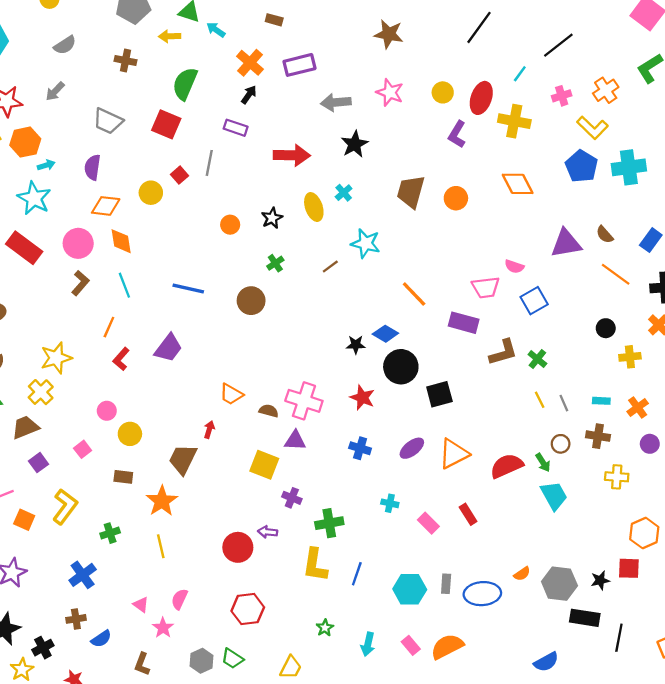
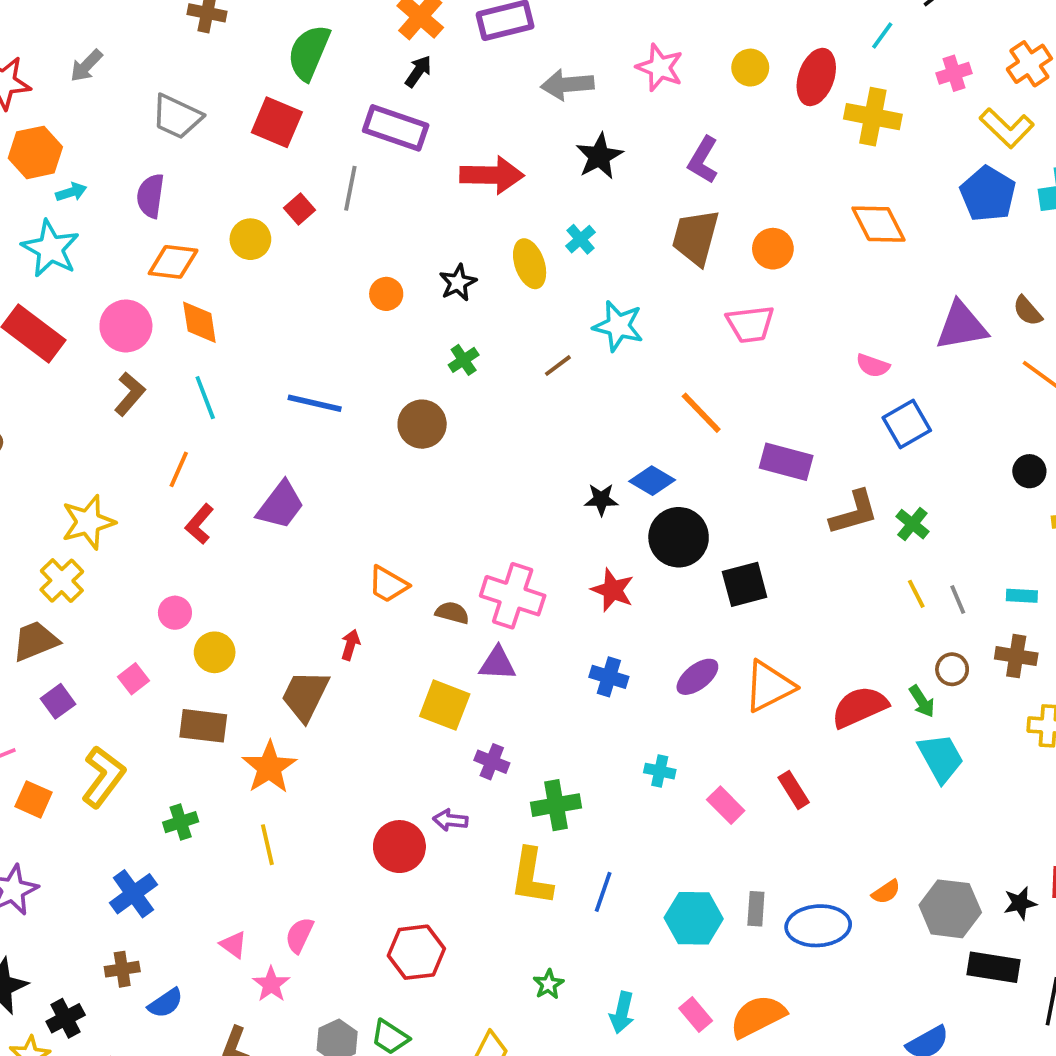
purple rectangle: (236, 128) -> (396, 128), size x1.5
purple L-shape: (457, 134) -> (703, 160), moved
pink trapezoid: (486, 287) -> (750, 324), moved
brown rectangle: (123, 477) -> (203, 726), size x1.4

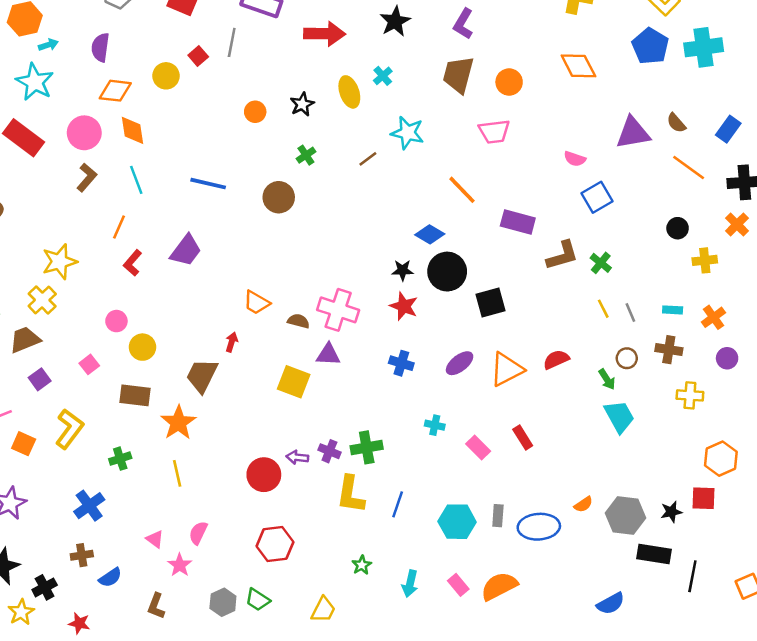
black star: (601, 499) -> (403, 270), moved
red semicircle: (860, 707) -> (556, 359), moved, size x0.7
purple cross: (492, 762) -> (329, 451), moved

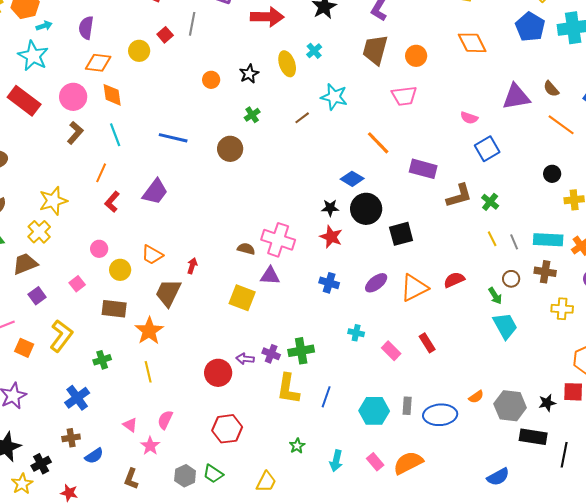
orange trapezoid: (256, 303) -> (152, 255), moved
cyan rectangle: (673, 310) -> (548, 240), size x1.8

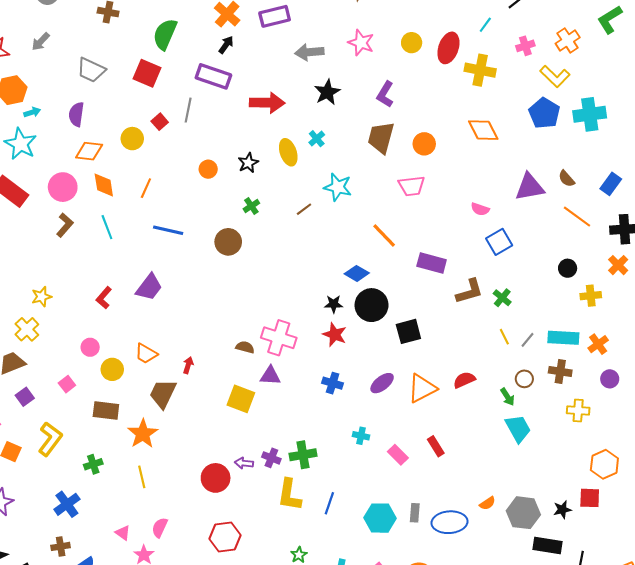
orange line: (101, 173) -> (146, 188), moved
yellow star: (53, 201) -> (42, 297), size x0.7
gray line: (514, 242) -> (528, 340), turned 63

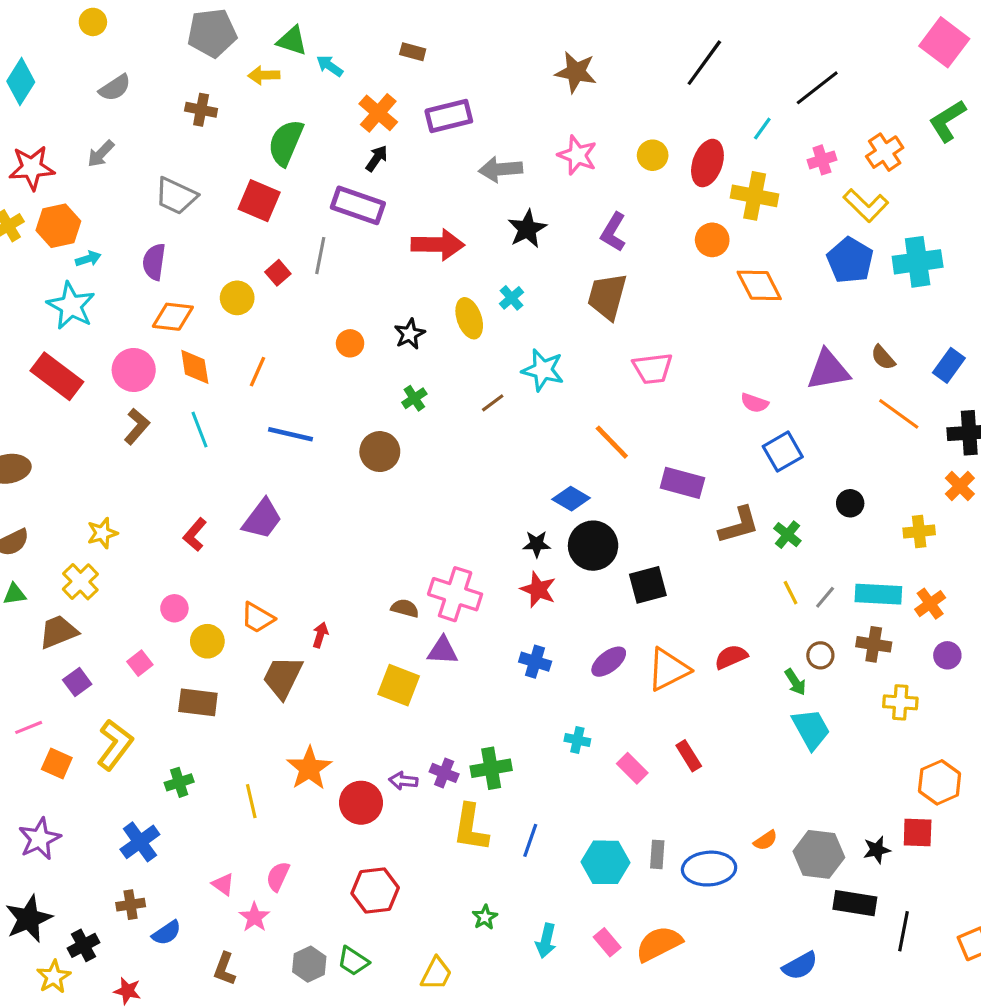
orange circle: (424, 144) -> (712, 240), moved
black circle: (568, 268) -> (850, 503), moved
orange star: (143, 434) -> (309, 768), moved

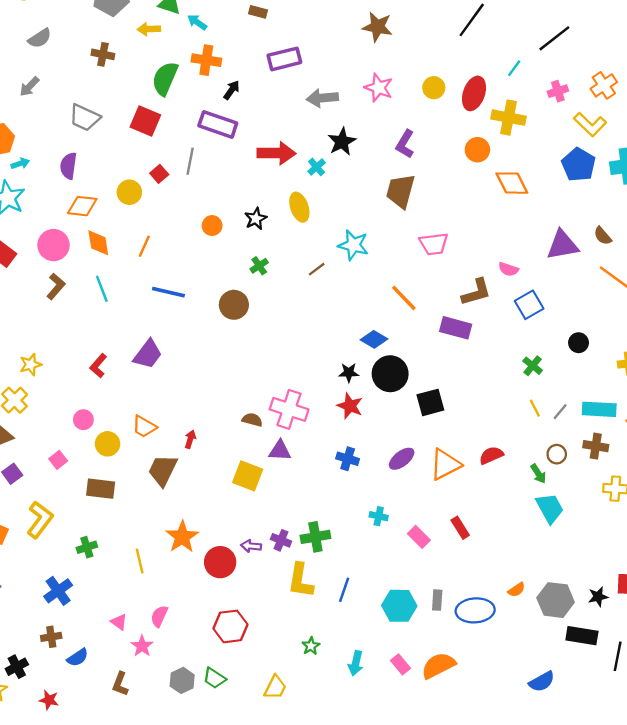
orange cross: (378, 113) -> (206, 60), moved, turned -32
cyan cross: (512, 298) -> (317, 167), moved
brown L-shape: (739, 525) -> (476, 292), moved

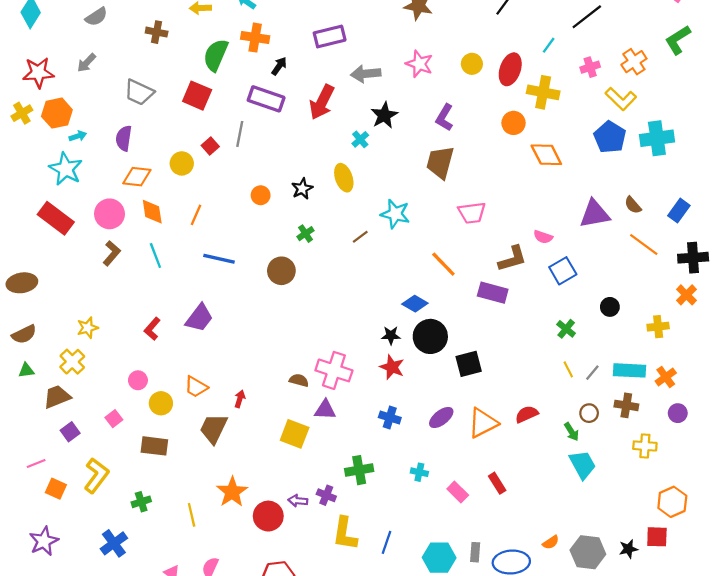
red arrow: (276, 153) -> (322, 102), moved, turned 116
green cross: (315, 537) -> (359, 470), moved

